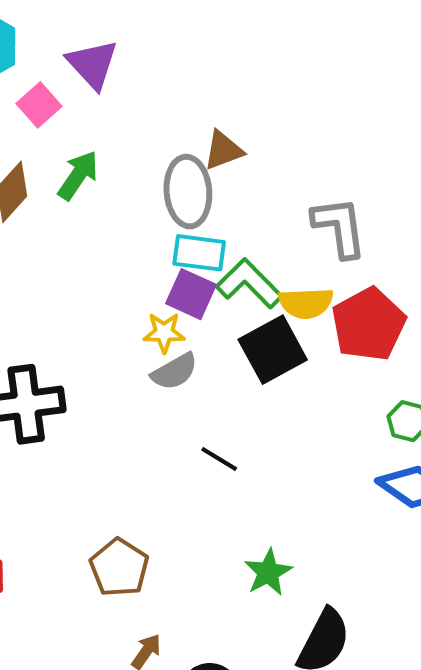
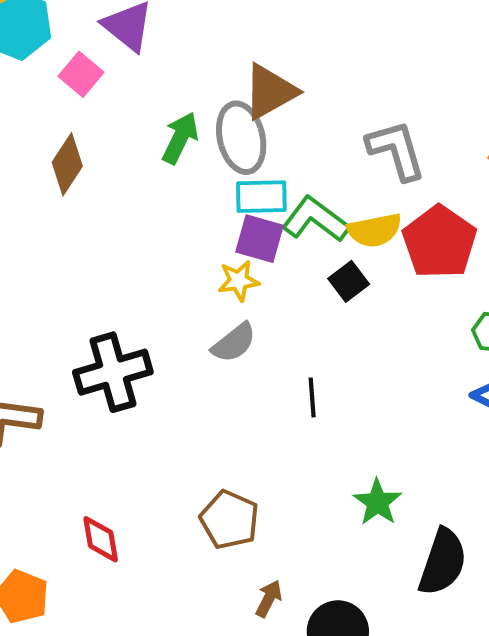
brown triangle: (223, 150) -> (270, 92), size x1.4
green arrow: (78, 175) -> (180, 138), moved
black square: (273, 350) -> (349, 281), size x0.6
gray semicircle: (174, 372) -> (234, 343), moved
black line: (219, 459) -> (312, 397), turned 63

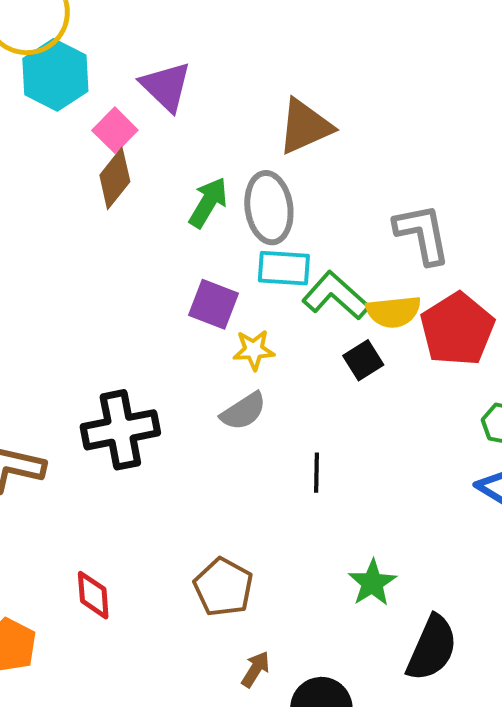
brown triangle: (270, 92) -> (305, 126), moved
brown diamond: (67, 164) -> (115, 178), moved
purple square: (260, 239) -> (213, 304), moved

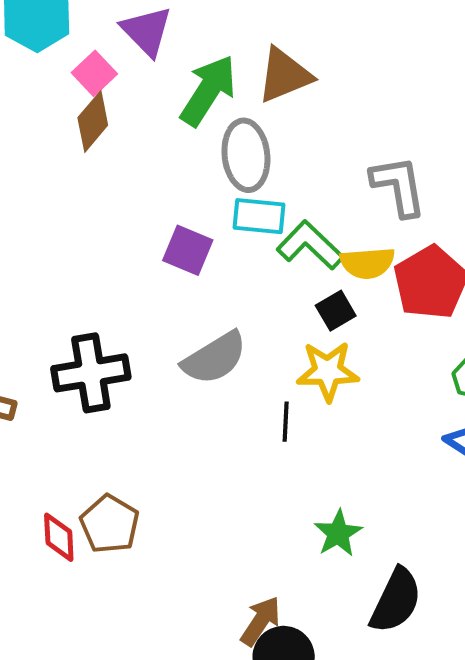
green arrow: (208, 202) -> (208, 91), moved, size x1.4
yellow star: (254, 350) -> (328, 371), moved, size x1.5
gray semicircle: (243, 411) -> (214, 358), size x1.4
brown pentagon: (223, 587) -> (110, 524), moved
brown arrow: (255, 669) -> (261, 621), moved, size x1.4

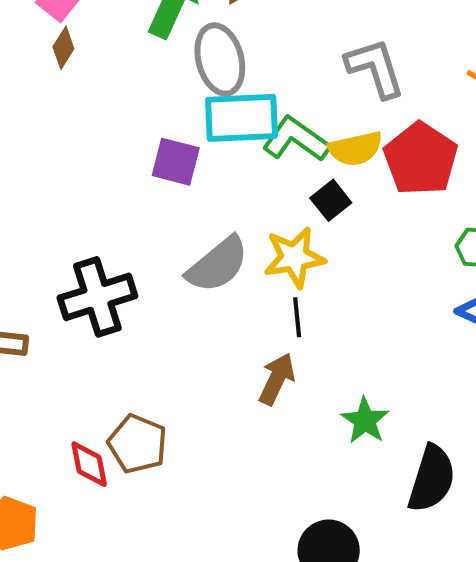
brown diamond: (93, 121) -> (63, 48), size x0.7
cyan rectangle: (259, 216) -> (241, 118), size x1.4
yellow star: (328, 371) -> (294, 257), moved
brown arrow: (261, 621) -> (277, 379), moved

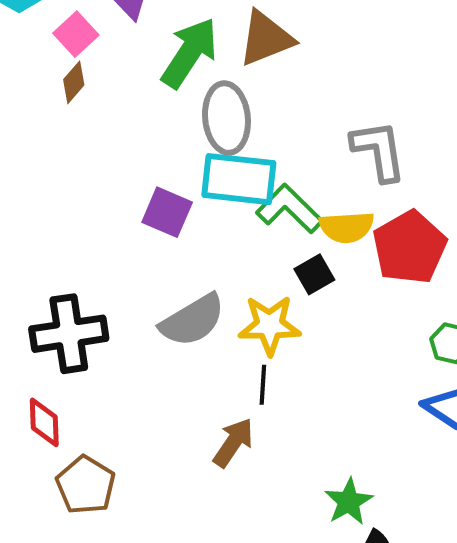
green star: (365, 420) -> (349, 502), moved
red diamond: (89, 464) -> (44, 422), moved

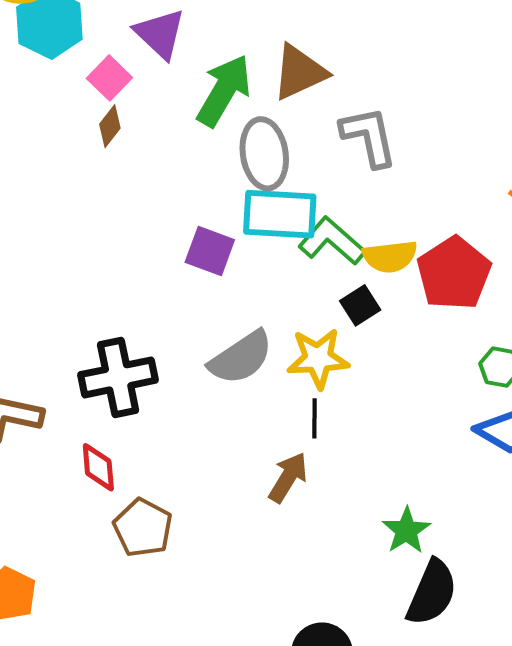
gray L-shape: (379, 151) -> (369, 137), moved

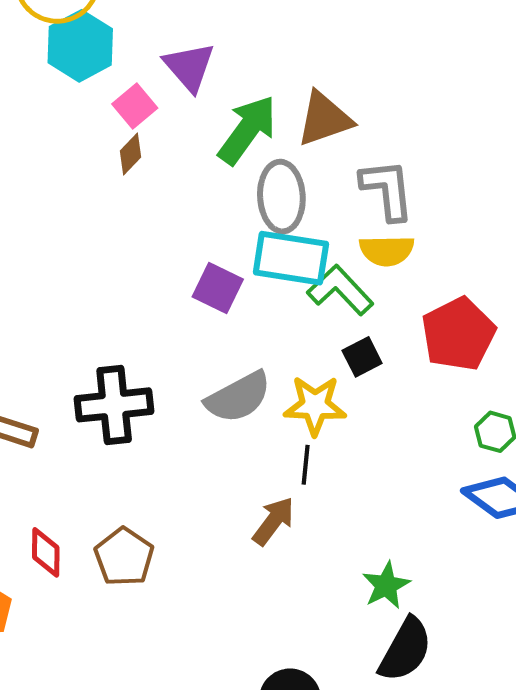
yellow semicircle: (390, 256) -> (387, 250), moved
red diamond: (98, 467) -> (46, 552), moved

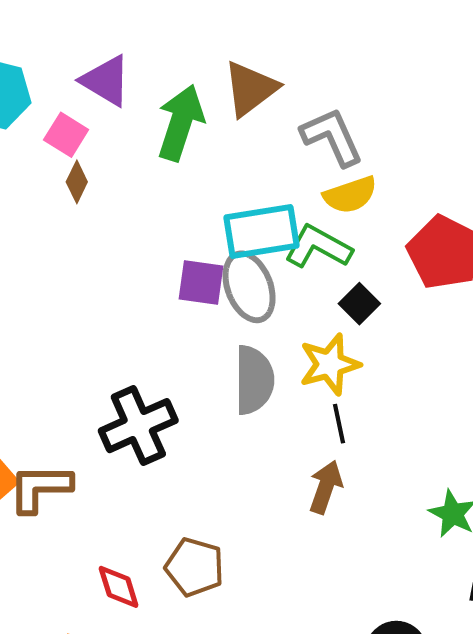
gray ellipse: (281, 197) -> (249, 287), moved
gray semicircle: (238, 397) -> (254, 380), turned -44

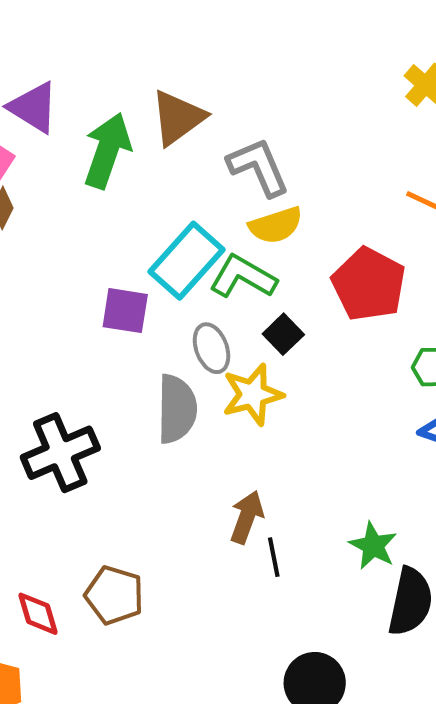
cyan rectangle: (261, 232) -> (186, 261), turned -40
gray ellipse: (249, 287) -> (212, 348), moved, size x0.7
black line: (339, 424) -> (274, 557), moved

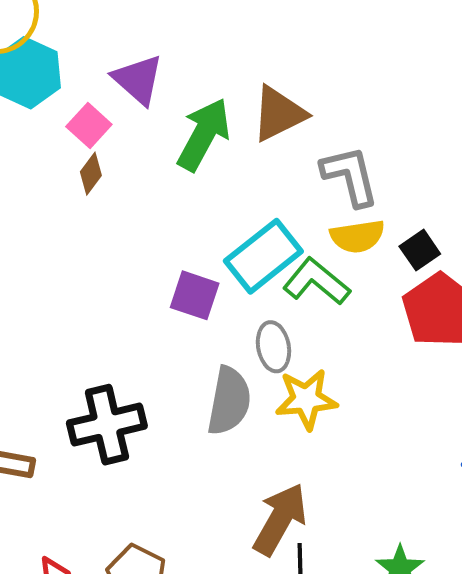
black square: (283, 334) -> (420, 250), moved
brown arrow: (247, 517) -> (280, 519), size x1.4

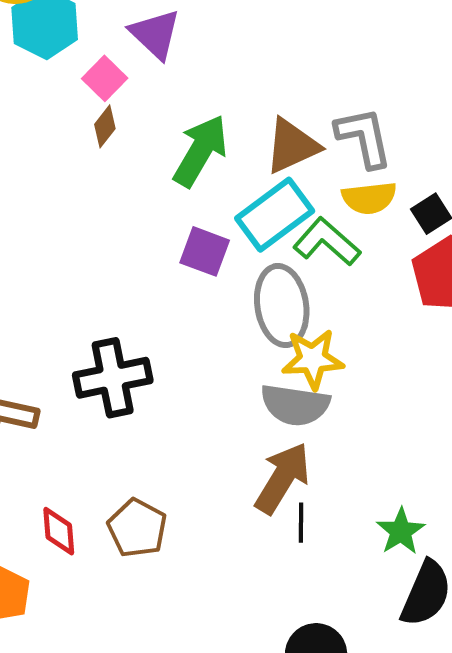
brown triangle: (279, 114) -> (292, 146), moved
green arrow: (204, 135) -> (200, 151), moved
gray ellipse: (273, 347) -> (282, 306), size x1.6
gray semicircle: (229, 401) -> (295, 405), moved, turned 86

